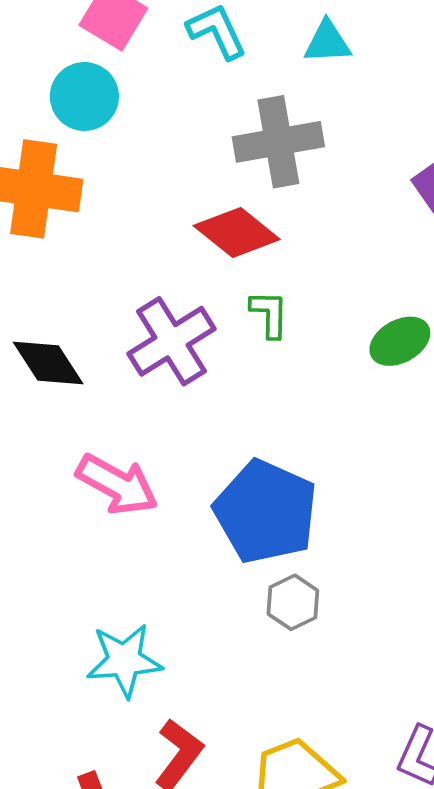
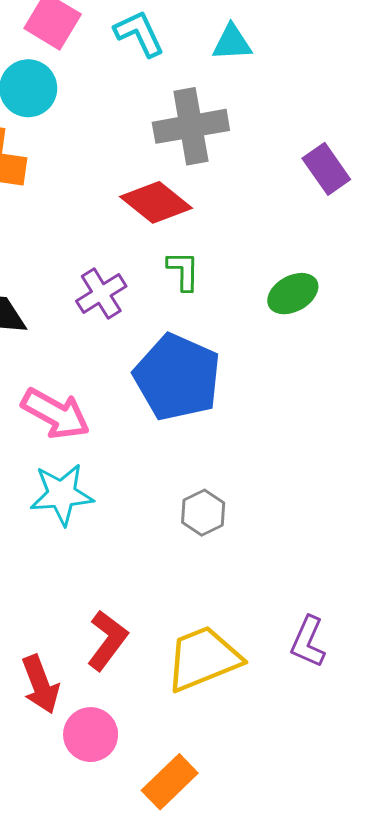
purple cross: (171, 341) -> (101, 294), size x0.7
blue pentagon: (266, 512) -> (177, 377), moved
cyan star: (124, 660) -> (62, 494), moved

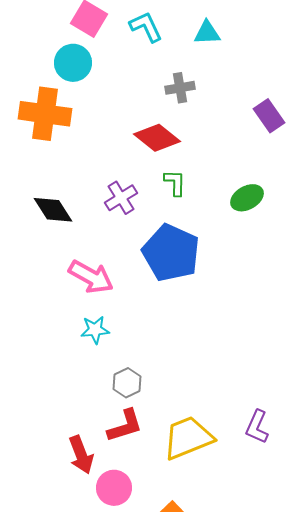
gray cross: (191, 126) -> (180, 88), size x0.6
cyan star: (62, 494) -> (95, 330), size x0.7
gray hexagon: (203, 513) -> (127, 383), moved
red L-shape: (107, 640) -> (125, 426), turned 36

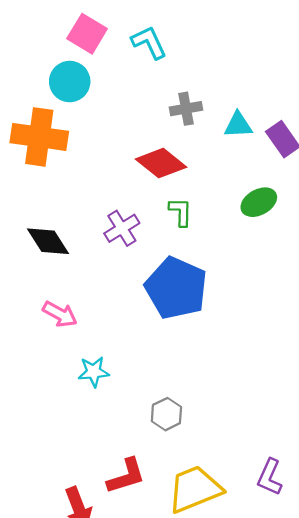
cyan triangle: (207, 33) -> (238, 125), moved
green ellipse: (247, 198) -> (259, 202), moved
pink arrow: (91, 277) -> (60, 314), moved, size x0.7
gray hexagon: (127, 383) -> (166, 414), moved

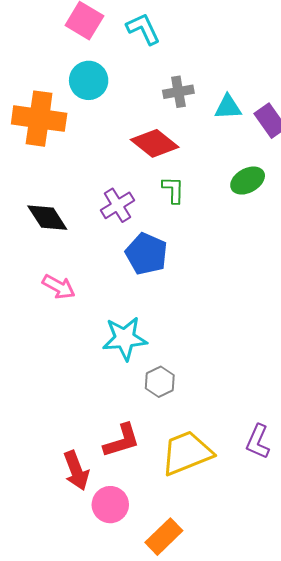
cyan circle: (70, 82) -> (89, 80), moved
blue pentagon: (176, 288) -> (146, 254), moved, size x0.7
cyan star: (94, 372) -> (125, 338), moved, size x1.5

